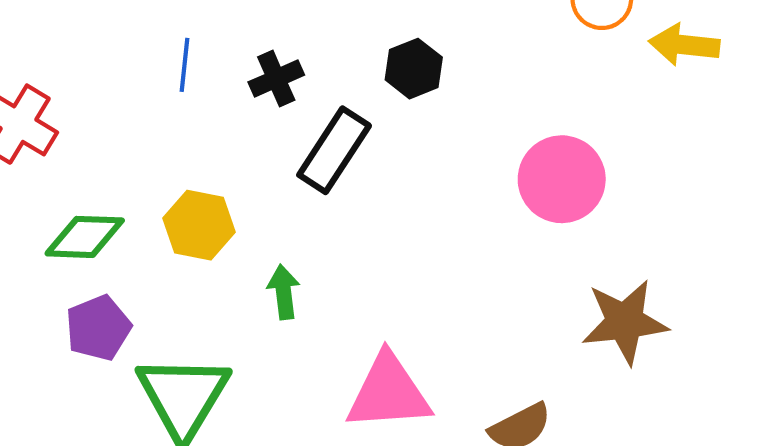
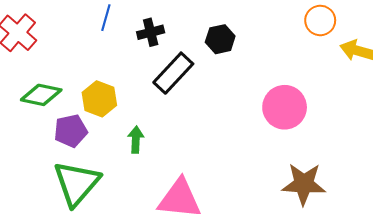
purple pentagon: (98, 328) -> (71, 131), moved

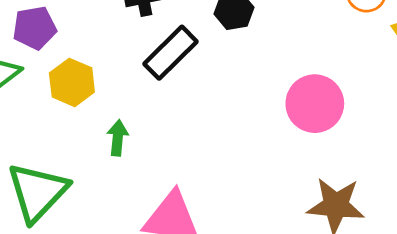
purple pentagon: (71, 131) -> (35, 28), moved

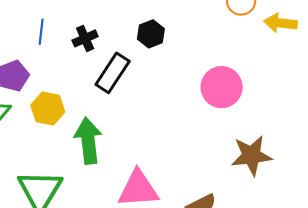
green arrow: (118, 138) -> (88, 141), size x1.8

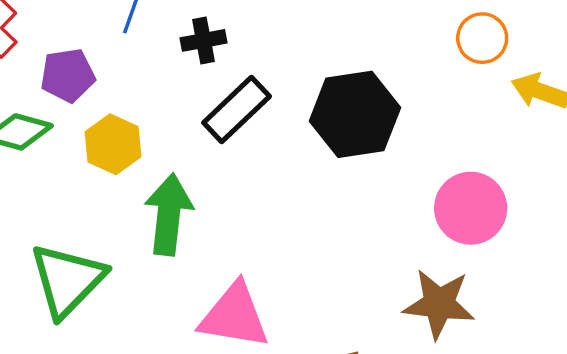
black hexagon: (151, 34) -> (355, 114), moved, size x1.8
pink circle: (222, 87) -> (471, 208), moved

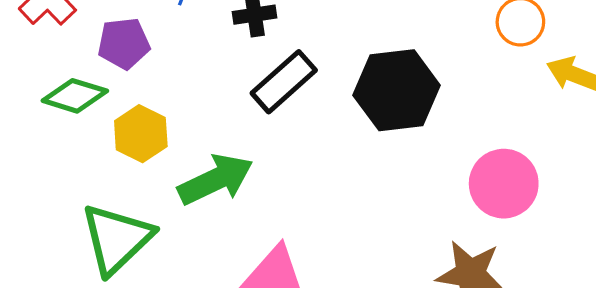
yellow hexagon: (113, 144) -> (141, 134), moved
green arrow: (169, 214) -> (215, 180), turned 56

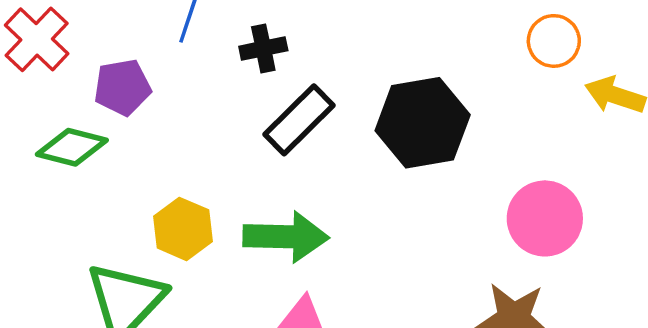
yellow hexagon: (141, 134) -> (183, 229), moved
green arrow: (215, 180) -> (286, 237), moved, turned 30

